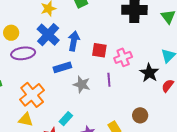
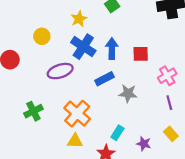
yellow circle: (11, 33) -> (42, 36), moved
pink cross: (123, 57) -> (167, 76), moved
purple line: (109, 80) -> (169, 103), moved

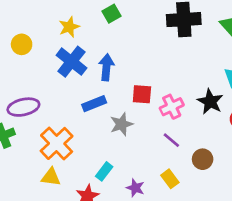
red square: (141, 54) -> (142, 94), moved
purple ellipse: (60, 71) -> (23, 107), moved
gray star: (128, 93) -> (121, 124), turned -30
purple line: (169, 103) -> (171, 140), turned -40

